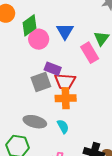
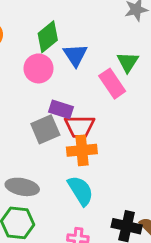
green diamond: (30, 25) -> (48, 37), moved
gray ellipse: (35, 122) -> (22, 187), moved
cyan semicircle: (63, 126) -> (80, 191), size x1.5

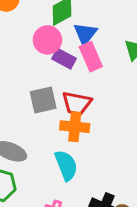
pink rectangle: (112, 84) -> (91, 57), moved
purple rectangle: (61, 109) -> (64, 59), moved

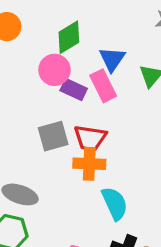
blue triangle: (85, 34) -> (112, 59), moved
cyan semicircle: (66, 165) -> (115, 203), moved

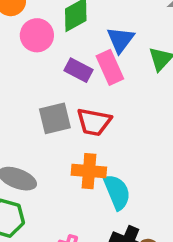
pink circle: (54, 70) -> (37, 35), moved
orange cross: (89, 164) -> (89, 171), moved

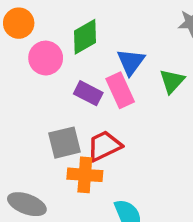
red trapezoid: (94, 122) -> (104, 146), turned 144
orange cross: (89, 171) -> (85, 175), moved

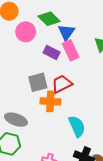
green diamond: (85, 37) -> (49, 19), turned 75
blue triangle: (131, 62) -> (66, 32), moved

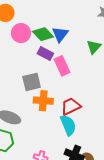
green diamond: (49, 19) -> (43, 34), moved
pink rectangle: (71, 50) -> (62, 66), moved
red trapezoid: (62, 84) -> (71, 106), moved

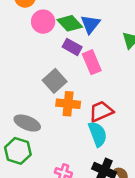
gray square: (32, 82) -> (55, 81), turned -30

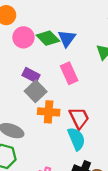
purple rectangle: (72, 47) -> (31, 75), moved
red trapezoid: (101, 111) -> (79, 118), turned 90

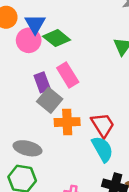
blue triangle: (67, 38) -> (35, 24), moved
pink rectangle: (69, 73) -> (68, 75), moved
purple rectangle: (31, 75) -> (42, 82), turned 49

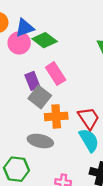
blue triangle: (35, 24) -> (25, 28), turned 42
gray ellipse: (28, 148) -> (40, 141), moved

